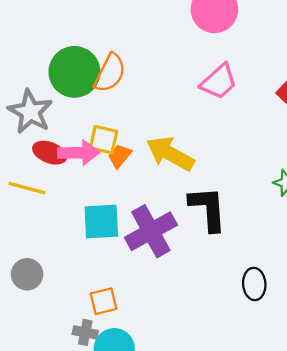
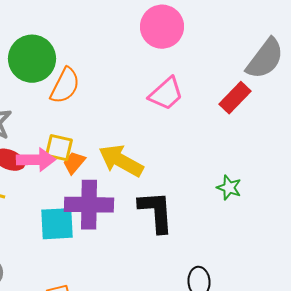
green circle: (74, 72) -> (32, 59), moved
purple cross: (151, 231) -> (89, 205), moved, turned 30

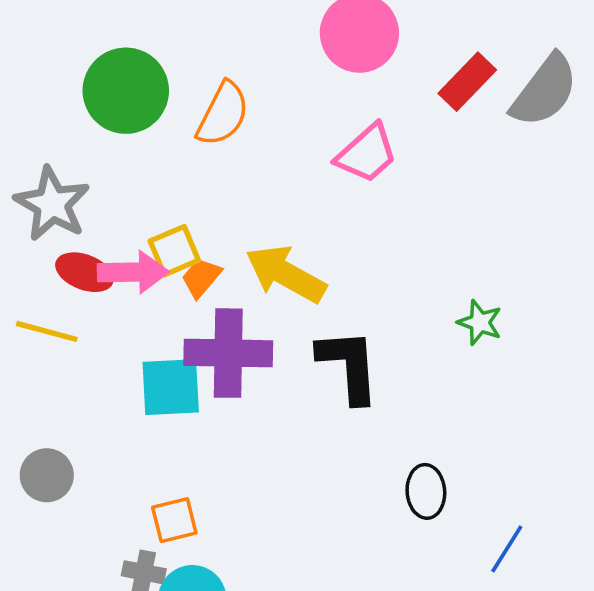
orange semicircle: (65, 86) -> (223, 114), moved
red rectangle: (235, 98) -> (467, 82), moved
yellow square: (59, 148) -> (174, 251), turned -36

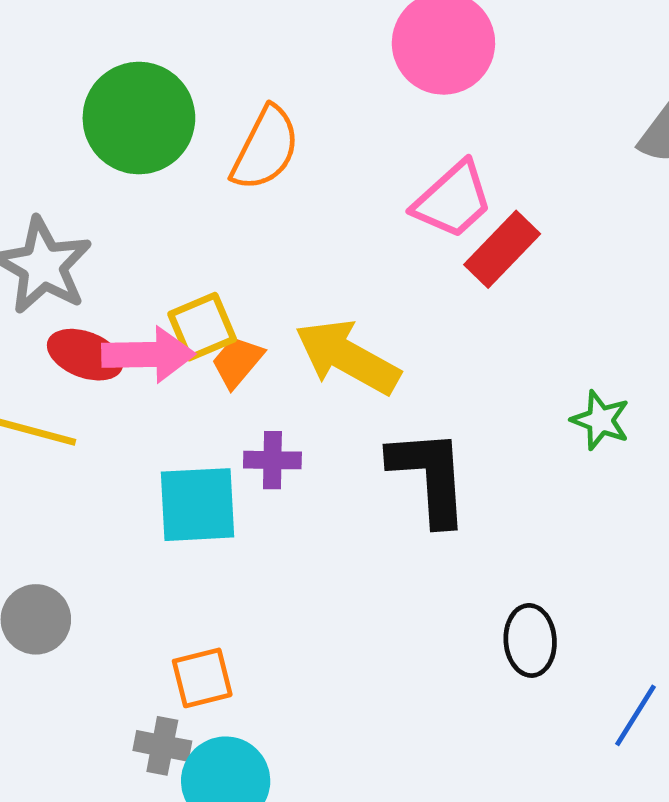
red rectangle: (467, 82) -> (502, 249), moved
purple cross: (228, 353) -> (272, 460), size x0.5

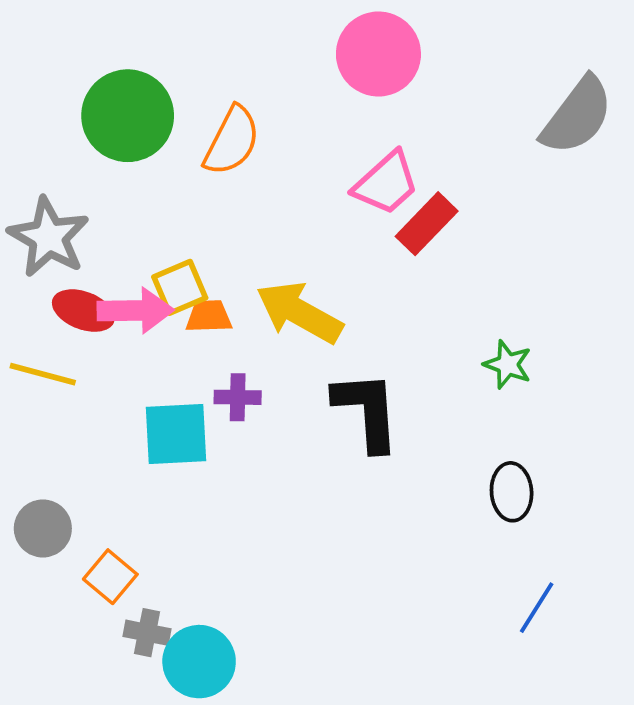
orange trapezoid: (237, 362) -> (209, 316), turned 48
black ellipse: (530, 640) -> (512, 492), moved
orange square: (202, 678) -> (110, 577), moved, turned -36

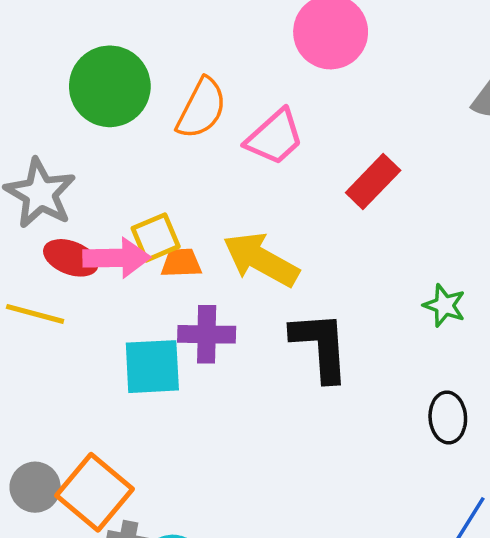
pink trapezoid: (386, 183) -> (275, 137), moved
purple cross: (238, 397) -> (207, 334), size x1.4
gray circle: (43, 528) -> (35, 487), moved
orange square: (110, 577) -> (95, 492), size x1.6

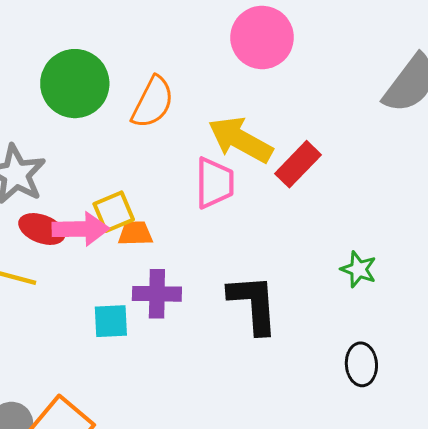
pink trapezoid: (275, 137) -> (215, 183), moved, turned -48
yellow arrow: (261, 260) -> (240, 140), moved
cyan square: (152, 367) -> (111, 321), size x0.7

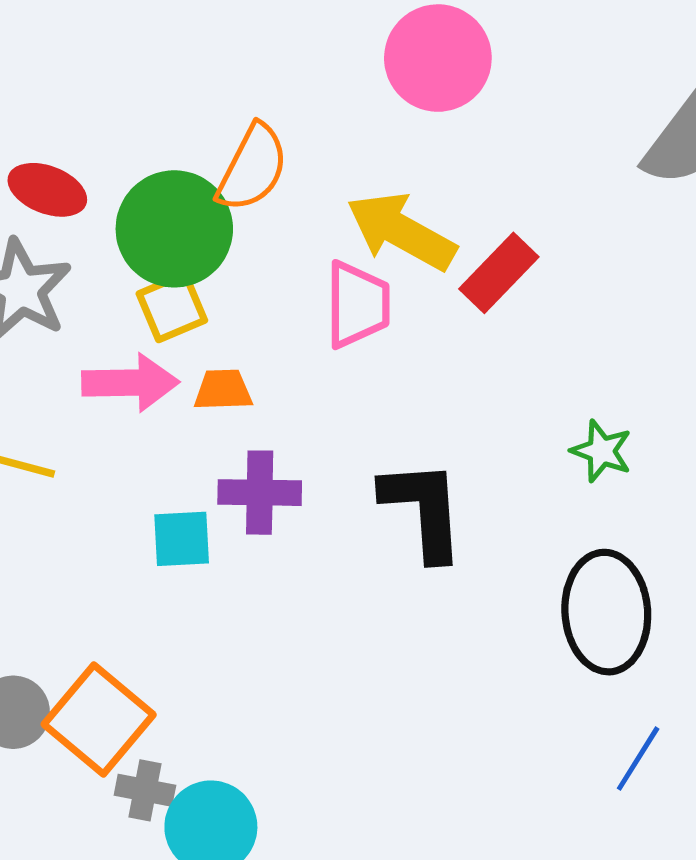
green circle: (75, 84) -> (174, 229), moved
yellow square: (114, 212) -> (172, 307), moved
red ellipse: (42, 229) -> (47, 190), moved
black ellipse: (361, 364) -> (606, 612), size x1.6

